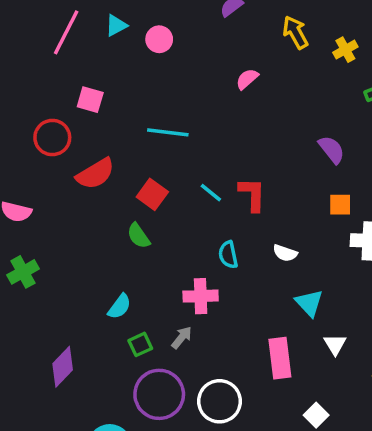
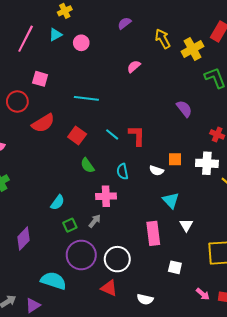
yellow cross: (345, 50) -> (192, 49), size x1.5
orange square: (340, 205) -> (175, 159), moved
green semicircle: (138, 236) -> (87, 165), moved
white square: (316, 415) -> (175, 267), turned -32

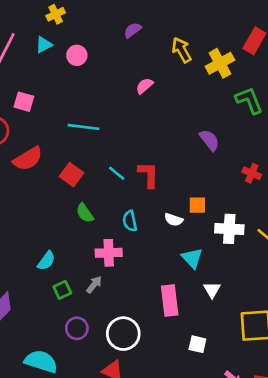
white cross: (207, 163) -> (229, 229), moved
purple circle: (81, 255) -> (77, 328), size x0.6

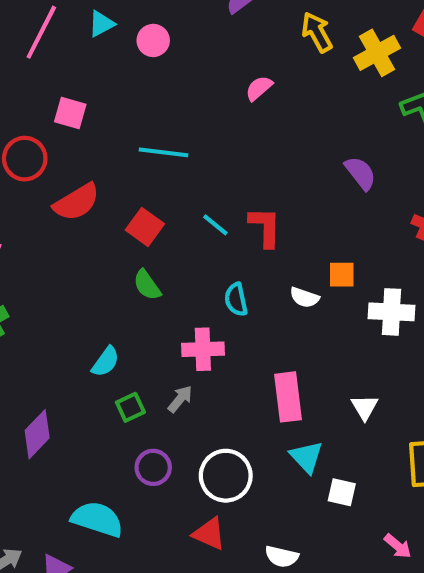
green semicircle: (85, 213) -> (147, 285), moved
cyan triangle: (192, 258) -> (307, 457), moved
pink rectangle: (170, 300) -> (288, 397), moved

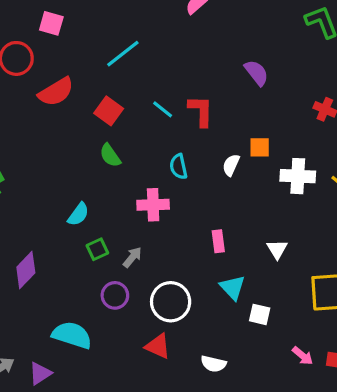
cyan line: (164, 152) -> (123, 54), turned -45
purple semicircle: (360, 173) -> (256, 73), moved
white semicircle: (304, 297) -> (231, 165), turned 95
pink rectangle: (288, 397) -> (218, 241), size x0.6
gray arrow: (180, 399) -> (132, 257), moved

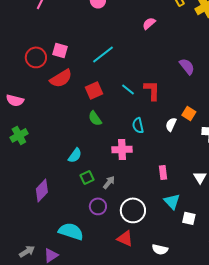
pink square: (51, 23) -> (60, 50), moved
red square: (109, 111) -> (94, 90), turned 30
orange square: (260, 147) -> (189, 113), turned 32

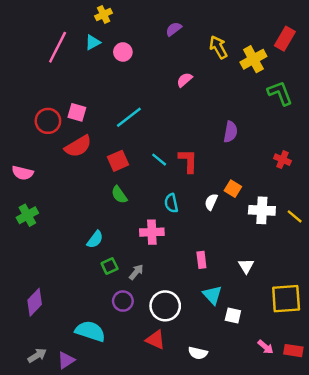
purple semicircle: (187, 66) -> (230, 132), turned 48
purple diamond: (42, 190) -> (35, 302), moved

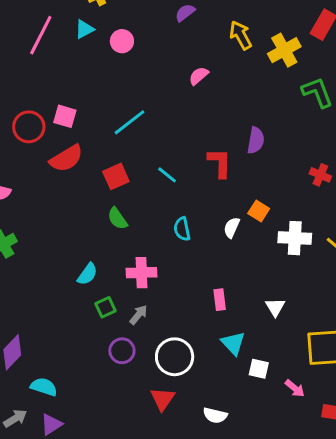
red L-shape: (188, 161) -> (220, 163), moved
pink cross: (152, 232) -> (141, 273), moved
cyan semicircle: (90, 331) -> (44, 387), moved, size x0.7
red triangle: (156, 340) -> (163, 399), turned 40
pink arrow: (266, 347) -> (295, 388), moved

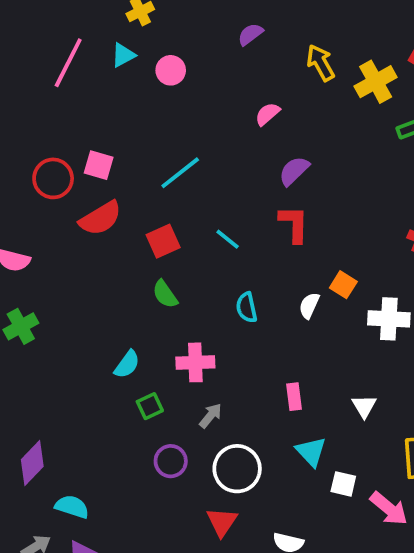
purple semicircle: (256, 140) -> (294, 171), moved, turned -144
gray arrow: (138, 315) -> (211, 416), moved
pink arrow: (295, 388) -> (389, 509), size x1.5

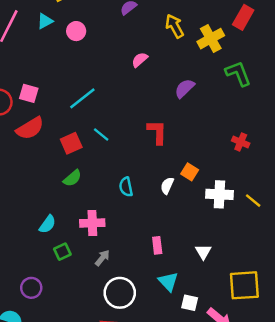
purple semicircle: (294, 171) -> (185, 88), moved
cyan line: (228, 239) -> (101, 135), moved
green semicircle: (165, 294) -> (72, 178), turned -96
purple circle: (171, 461) -> (31, 288), moved

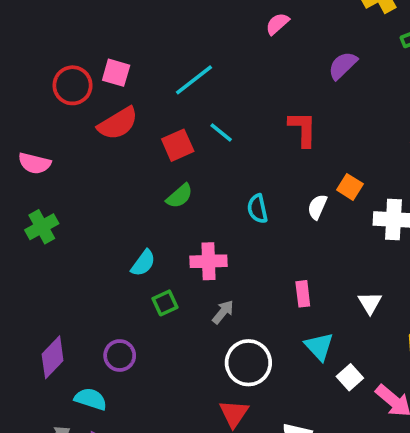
white square: (190, 303) -> (350, 377), turned 35

